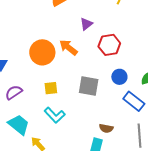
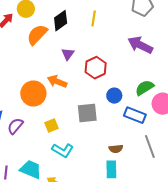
purple semicircle: (14, 92) -> (15, 126), moved

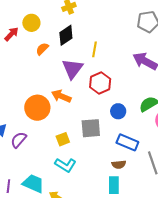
yellow line: (94, 18) -> (95, 49), moved
orange semicircle: (37, 35) -> (42, 49), size x0.6
purple triangle: (68, 54) -> (72, 69), size x1.6
blue rectangle: (135, 115) -> (127, 142), moved
yellow square: (51, 126) -> (63, 139), moved

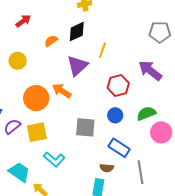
yellow circle: (31, 23) -> (18, 61), moved
red hexagon: (100, 83) -> (118, 85), moved
yellow square: (63, 139) -> (37, 132), moved, size x1.5

